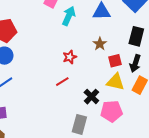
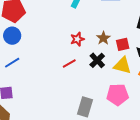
brown star: (100, 44) -> (103, 38), moved
black cross: (91, 97) -> (97, 60), moved

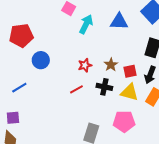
blue circle: (12, 36) -> (41, 60), moved
black cross: (97, 60) -> (104, 87), turned -35

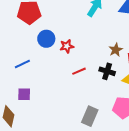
red star: (85, 65) -> (67, 46), moved
purple square: (13, 118) -> (24, 94), moved

